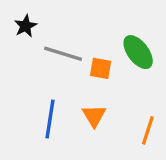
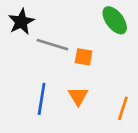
black star: (26, 26) -> (21, 22), size x1.4
green ellipse: (138, 52) -> (115, 20), moved

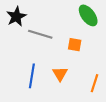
orange square: (84, 57) -> (75, 45), moved

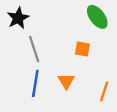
gray line: (40, 34) -> (34, 49), moved, turned 55

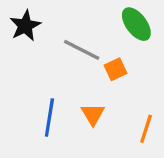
gray line: (34, 49) -> (82, 50), moved, turned -45
orange square: (82, 49) -> (115, 69), turned -35

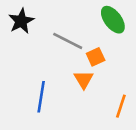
orange triangle: (93, 114) -> (84, 79), moved

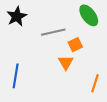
gray line: (68, 41) -> (53, 32), turned -40
blue line: (41, 97) -> (16, 76), moved

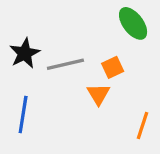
black star: (17, 16) -> (25, 53), moved
gray line: (53, 32) -> (65, 64), moved

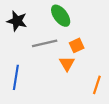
green ellipse: (133, 23) -> (61, 16), moved
black star: (25, 53) -> (17, 21), moved, turned -30

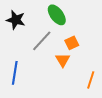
gray line: (45, 43) -> (42, 41), turned -35

